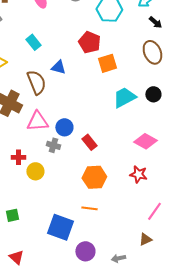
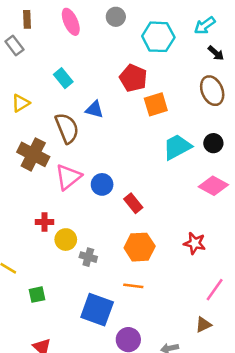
pink triangle: (37, 121) -> (68, 177), turned -35
pink diamond: (145, 141) -> (213, 186), moved
gray cross: (53, 145) -> (88, 257), moved

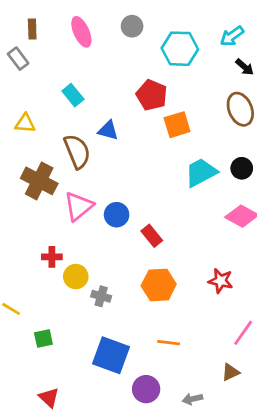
yellow triangle: (21, 103) -> (25, 123), turned 36
orange line: (133, 286) -> (169, 343), moved

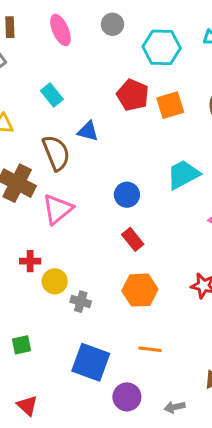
orange square: (177, 125) -> (170, 105), moved
blue circle: (117, 215) -> (127, 195), moved

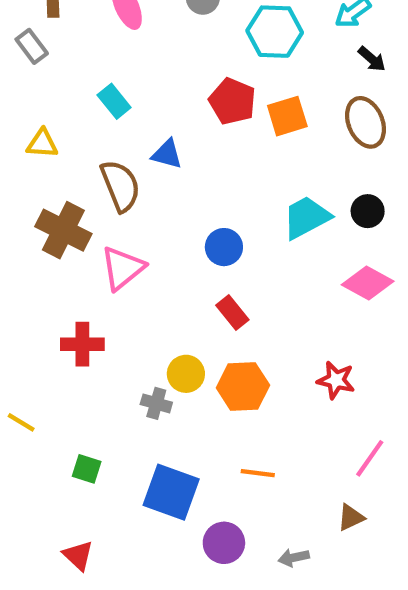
red cross: (30, 261) -> (82, 344), size x1.4
yellow circle: (55, 281) -> (186, 374), moved
green square: (21, 345) -> (87, 469), moved, turned 30

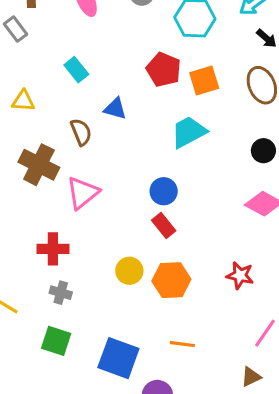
brown semicircle: (120, 186) -> (81, 132), size x0.7
cyan trapezoid: (306, 217) -> (189, 132), moved
blue circle: (224, 247) -> (164, 191), moved
gray cross: (156, 403) -> (61, 293), moved
green square: (87, 469) -> (56, 341), size x1.4

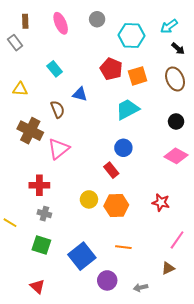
blue circle: (164, 191) -> (123, 148), moved
blue square: (118, 358) -> (82, 256), turned 32

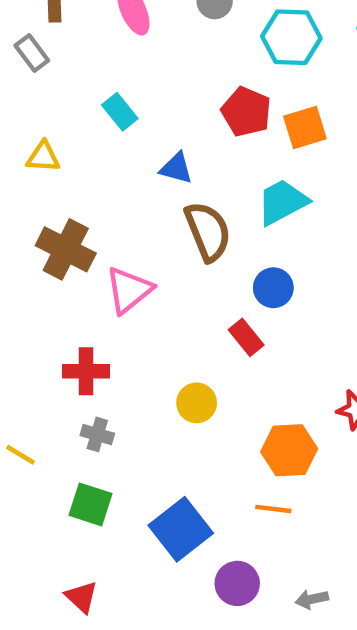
brown semicircle: (58, 109) -> (208, 231), moved, size x1.5
orange hexagon: (116, 206) -> (289, 450), moved

